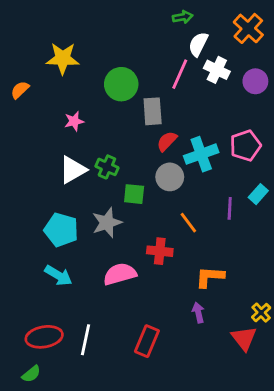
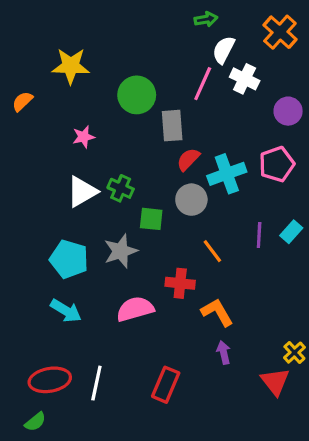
purple circle: (255, 81) -> (288, 111), moved
cyan rectangle: (258, 194) -> (291, 232), moved
orange L-shape: (210, 277) -> (217, 312), moved, turned 56

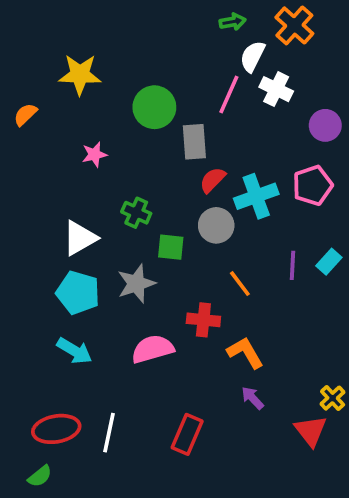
orange cross: (280, 32) -> (294, 25), moved
white triangle: (82, 192) -> (80, 238), moved
purple arrow: (224, 353) -> (253, 398), turned -30

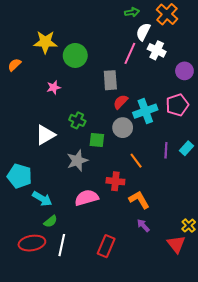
green circle: (154, 107) -> (75, 55), moved
cyan pentagon: (78, 293) -> (20, 176), moved
green semicircle: (40, 476) -> (50, 221), moved

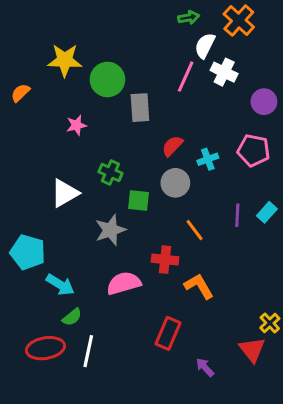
gray rectangle: (110, 80) -> (140, 108), moved
pink pentagon: (177, 105) -> (254, 150), turned 30
cyan cross: (145, 111) -> (208, 159), size x0.6
purple arrow: (143, 226) -> (205, 367), moved
red rectangle: (106, 246) -> (168, 333), moved

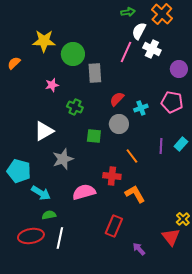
green cross: (110, 172) -> (75, 107), moved
gray star: (110, 230) -> (63, 159), moved
green semicircle: (72, 317) -> (49, 215), turned -152

